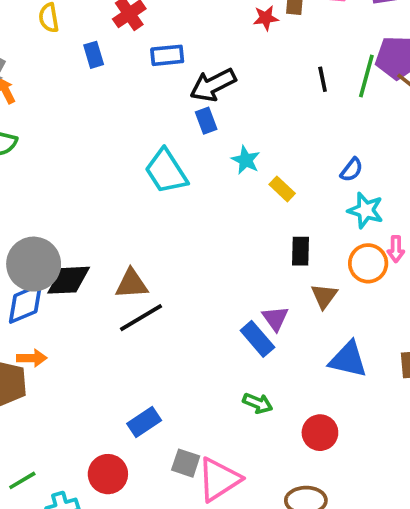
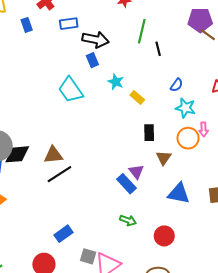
green line: (366, 76) -> (142, 31), moved
black line: (323, 79) -> (158, 49), moved
black arrow: (213, 85) -> (95, 40), turned -140

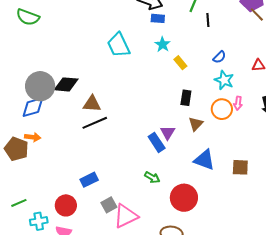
blue rectangle: (92, 60) -> (158, 18), moved, turned -72
black diamond: (17, 154) -> (66, 84), moved
red circle: (164, 236) -> (184, 198), size x1.4
gray square: (88, 256) -> (109, 205), turned 35

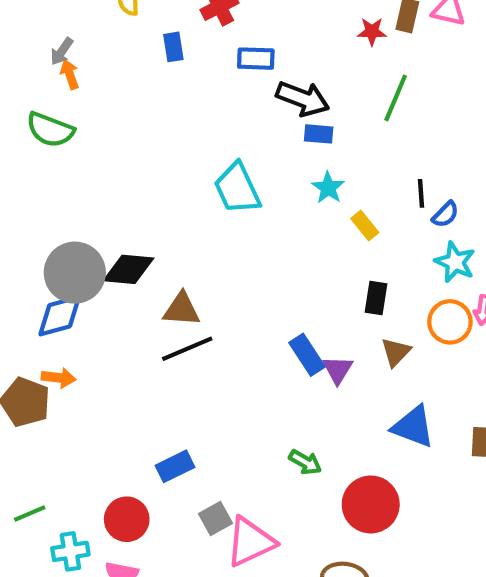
black line: (208, 20) -> (421, 193), moved
blue rectangle: (157, 142) -> (307, 355), moved

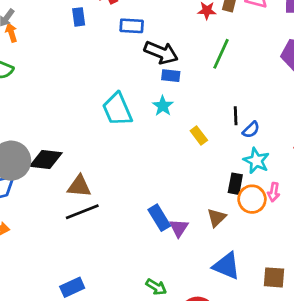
cyan star: (328, 188) -> (163, 106), moved
black rectangle: (376, 298) -> (235, 184), moved

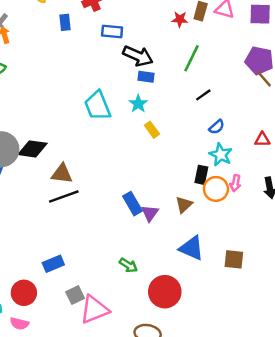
black line: (236, 116) -> (203, 95), moved, turned 56
yellow rectangle: (199, 135) -> (152, 130), moved

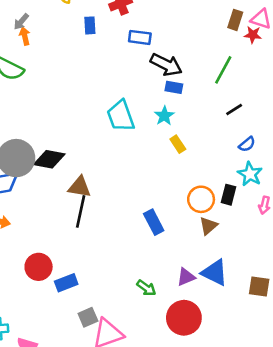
red star: (180, 19) -> (253, 35), moved
orange circle: (216, 189) -> (201, 199), moved
black line: (64, 196) -> (81, 211), turned -60
purple triangle: (150, 213) -> (186, 277), moved, turned 30
red circle: (24, 293) -> (39, 267), moved

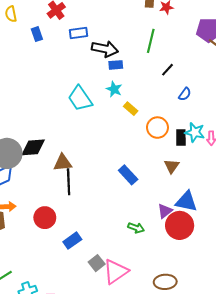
cyan star: (250, 174) -> (195, 132), moved
orange circle: (201, 199) -> (157, 128), moved
red circle: (39, 267) -> (45, 218), moved
red circle: (184, 318) -> (180, 225), moved

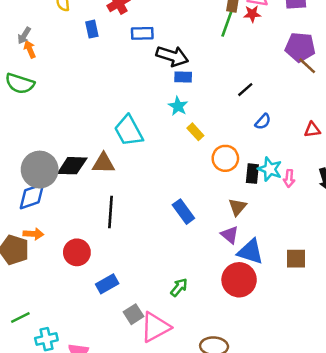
green line: (151, 41) -> (227, 22), moved
cyan trapezoid: (80, 99) -> (129, 131), moved
brown triangle: (63, 163) -> (104, 163), moved
purple triangle: (165, 211) -> (230, 235), moved, turned -49
green arrow: (136, 228) -> (179, 287), moved, turned -77

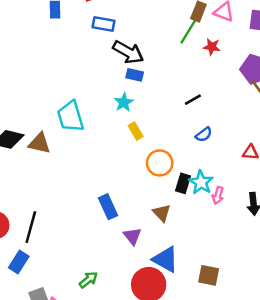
red star: (252, 14) -> (212, 47), moved
brown triangle: (237, 207) -> (162, 213), turned -36
black line: (111, 212) -> (31, 227), moved
purple triangle: (230, 235) -> (132, 236), moved
blue rectangle: (107, 284) -> (19, 262), turned -40

